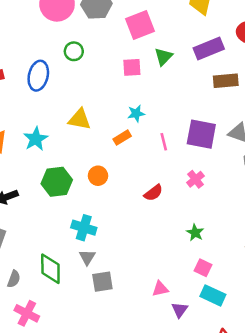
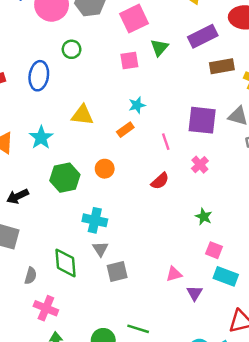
pink line: (164, 142) -> (166, 142), moved

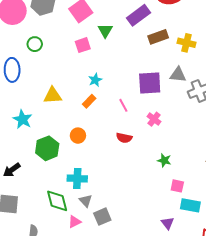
red semicircle: (160, 181) -> (124, 138), turned 63
green diamond: (65, 263) -> (57, 201), moved
pink triangle: (174, 274) -> (75, 222), moved

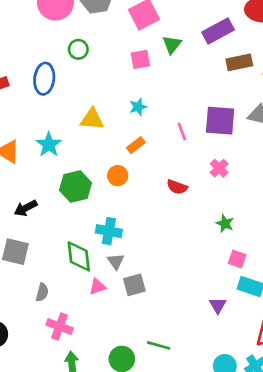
cyan star: (95, 80) -> (138, 107), moved
orange rectangle: (89, 101) -> (136, 145), moved
pink line: (123, 105) -> (182, 132), moved

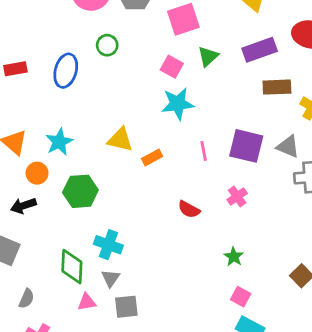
pink square: (140, 59) -> (172, 67), turned 30
cyan star: (138, 107) -> (178, 104), moved, size x1.6
yellow triangle: (92, 119) -> (120, 140), moved
orange circle: (118, 176) -> (37, 173), moved

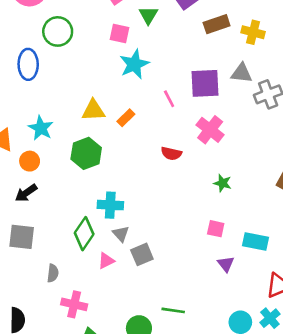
green circle: (107, 45) -> (58, 31), size x1.5
green hexagon: (80, 191) -> (86, 153), moved
pink cross: (237, 197) -> (210, 130), size x1.5
green diamond: (72, 267) -> (84, 234), turned 48
pink square: (241, 297) -> (216, 229), moved

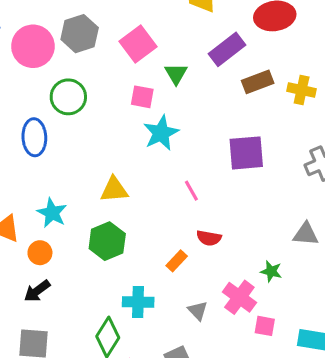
gray triangle: (242, 73) -> (306, 234), moved
pink line: (169, 99) -> (191, 191), moved
orange rectangle: (126, 118) -> (177, 261), moved
pink cross: (210, 130) -> (239, 297), moved
gray triangle: (121, 234) -> (198, 311), moved

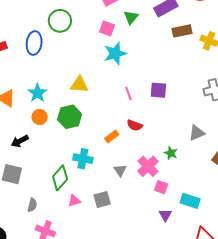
purple square: (246, 153) -> (158, 90), moved, size x0.7
gray triangle: (306, 234) -> (197, 133), turned -36
orange circle: (40, 253) -> (40, 117), moved

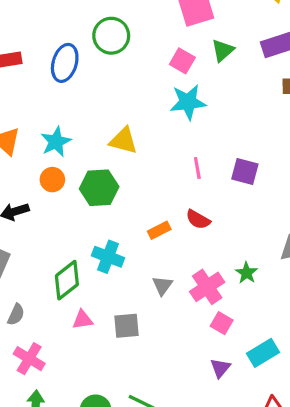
cyan rectangle: (190, 201) -> (263, 353), turned -60

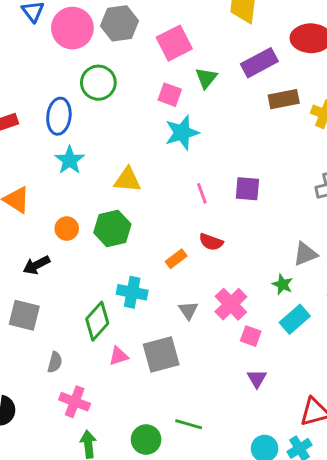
cyan star: (56, 142) -> (70, 160), moved
green star: (246, 273) -> (282, 284), moved
gray square: (126, 326) -> (161, 354), size x1.4
cyan rectangle: (263, 353) -> (295, 319), moved

